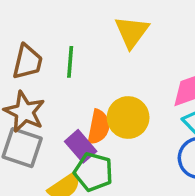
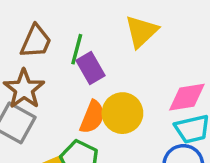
purple rectangle: (81, 146) -> (91, 68), moved

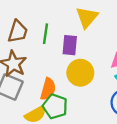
purple rectangle: (91, 68) -> (70, 45), moved, turned 42
orange semicircle: (92, 117) -> (48, 89), moved

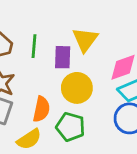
yellow triangle: (87, 17) -> (85, 40), moved
green pentagon: (55, 106) -> (71, 127), moved

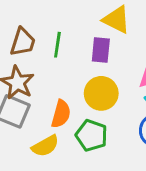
yellow triangle: (85, 40) -> (116, 20), moved, turned -44
purple rectangle: (63, 57) -> (101, 50), moved

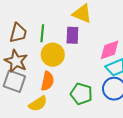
yellow circle: (101, 93) -> (53, 55), moved
green pentagon: (91, 135) -> (81, 94), moved

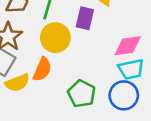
yellow semicircle: (38, 104) -> (17, 83), moved

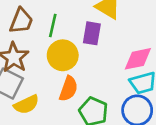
orange semicircle: (42, 69) -> (68, 89), moved

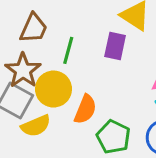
green line: (53, 26) -> (68, 50), moved
yellow circle: (63, 55) -> (53, 89), moved

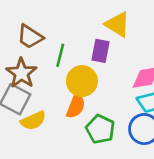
brown trapezoid: (34, 28) -> (30, 37), turned 100
yellow circle: (53, 89) -> (82, 81), moved

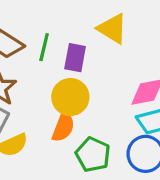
purple rectangle: (101, 51) -> (75, 58), moved
green line: (60, 55) -> (44, 47), moved

